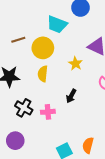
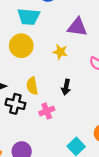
yellow semicircle: (43, 74) -> (32, 86), moved
black cross: (24, 108) -> (15, 104), moved

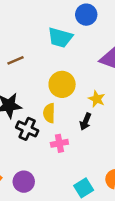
yellow circle: (21, 46) -> (62, 84), moved
yellow star: (60, 52) -> (97, 99), moved

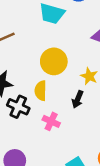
pink cross: (59, 143) -> (51, 121), turned 35

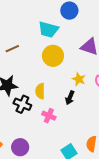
yellow circle: (54, 61) -> (53, 56), moved

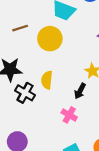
yellow circle: (53, 56) -> (50, 39), moved
pink cross: (49, 116) -> (69, 115), moved

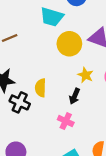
yellow circle: (50, 39) -> (69, 44), moved

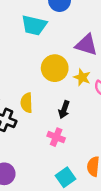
yellow circle: (69, 44) -> (55, 68), moved
yellow star: (85, 75) -> (82, 77), moved

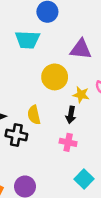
yellow star: (82, 77) -> (81, 95), moved

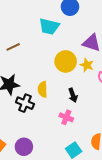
yellow star: (81, 95) -> (87, 65), moved
black arrow: (71, 115) -> (73, 95), turned -40

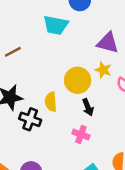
yellow circle: (66, 61) -> (78, 80), moved

